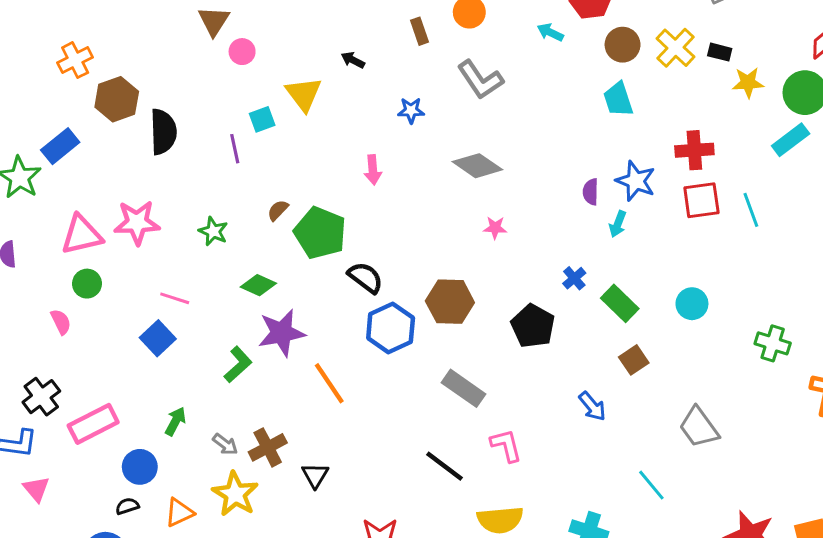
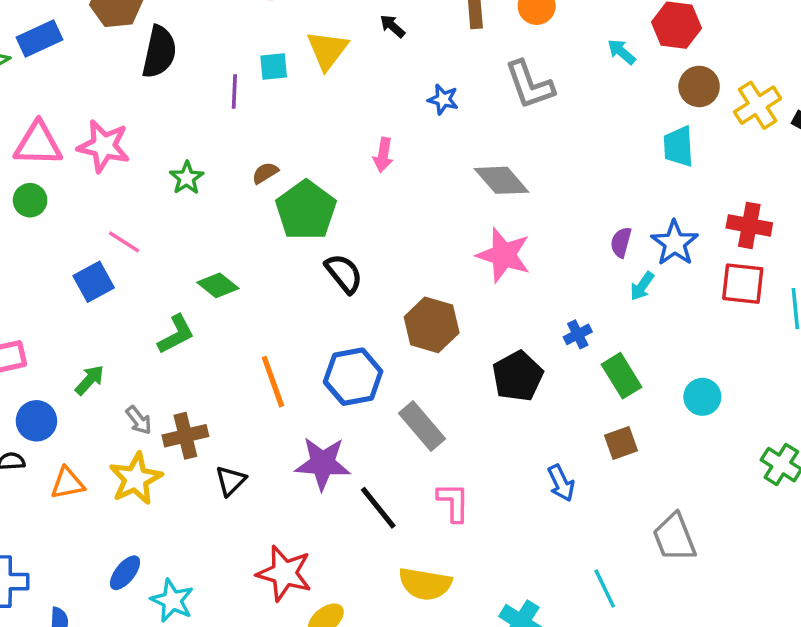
pink star: (495, 228) -> (504, 255), size x2.0
green diamond: (258, 285) -> (218, 285), moved
blue hexagon: (391, 328) -> (353, 377), moved
purple star: (282, 333) -> (323, 463), moved

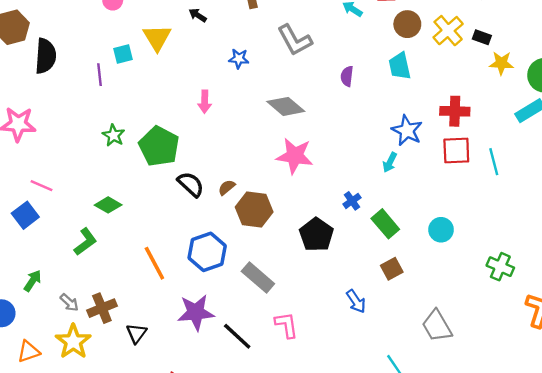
brown semicircle: (265, 173) -> (227, 187), moved
green star: (187, 178) -> (113, 135), moved
purple semicircle: (621, 242) -> (347, 76), moved

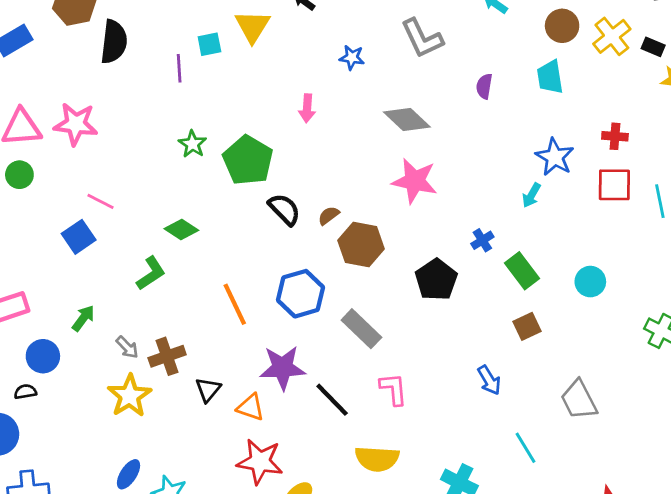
red cross: (455, 111) -> (615, 136), size x0.7
blue arrow: (356, 301) -> (489, 380), moved
orange triangle: (29, 351) -> (251, 407), moved, turned 35

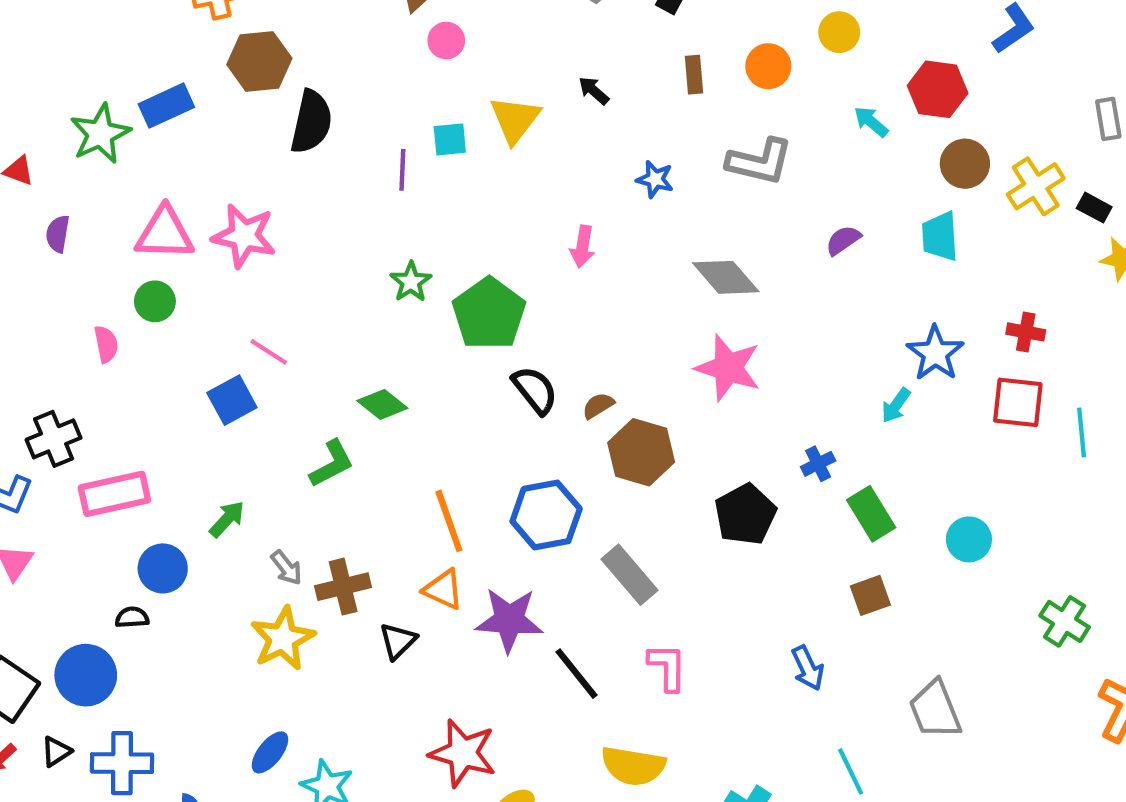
gray L-shape: (422, 38) -> (760, 162), turned -57
purple semicircle: (484, 86) -> (843, 240), turned 40
orange triangle: (251, 407) -> (443, 589), moved

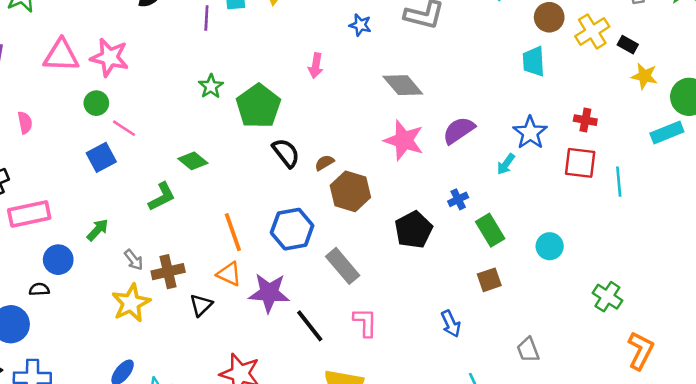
purple semicircle: (843, 240) -> (459, 130), moved, size x1.5
green circle: (155, 301) -> (96, 103), moved
gray trapezoid: (935, 710) -> (528, 350), size x0.7

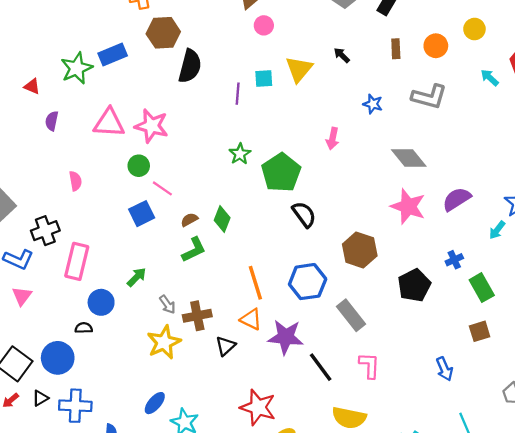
green diamond: (193, 161) -> (222, 219), turned 70
brown semicircle: (324, 163) -> (189, 220), moved
pink rectangle: (29, 214) -> (77, 261), turned -66

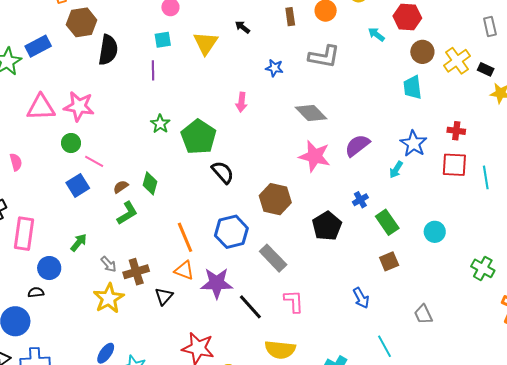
cyan square: (264, 78) -> (163, 40), moved

